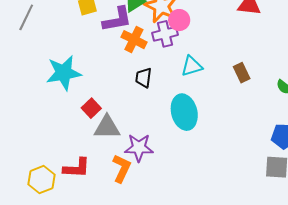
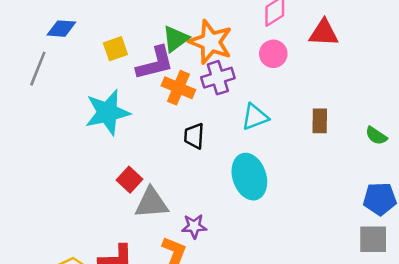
pink circle: (179, 20) -> (273, 54), moved
cyan star: (64, 73) -> (107, 112), moved
brown rectangle: (242, 73) -> (320, 121), turned 30
purple star: (139, 148) -> (194, 226), size x0.7

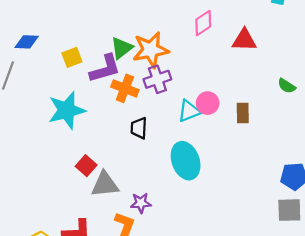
orange star: (211, 42) -> (151, 50), turned -30
pink circle: (273, 54) -> (208, 103), moved
green semicircle: (376, 136) -> (287, 86), moved

